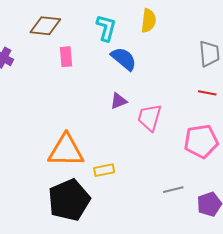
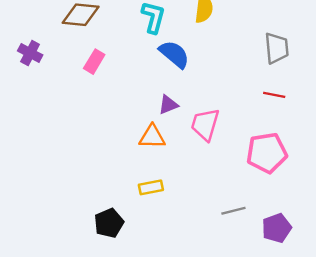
pink rectangle: (66, 57) -> (94, 62), moved, turned 36
orange triangle: (66, 151) -> (152, 137), moved, size x0.6
black pentagon: (69, 200) -> (109, 223), size x0.6

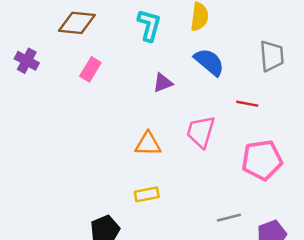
blue semicircle: (174, 54) -> (209, 62), moved
red line: (274, 95) -> (247, 104), moved
purple triangle: (168, 105) -> (163, 83), moved

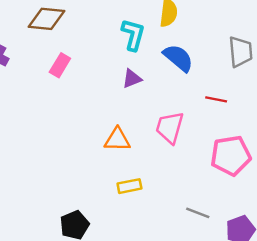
cyan L-shape: (149, 25) -> (133, 35), moved
yellow rectangle: (147, 194) -> (129, 186), moved
gray line: (229, 218) -> (198, 213), turned 35

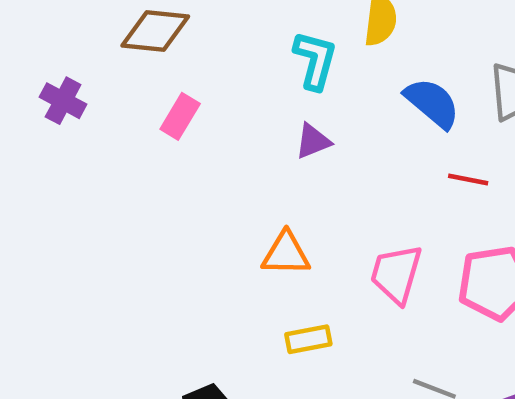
blue semicircle: (178, 58) -> (432, 103), moved
pink trapezoid: (170, 127) -> (396, 274), moved

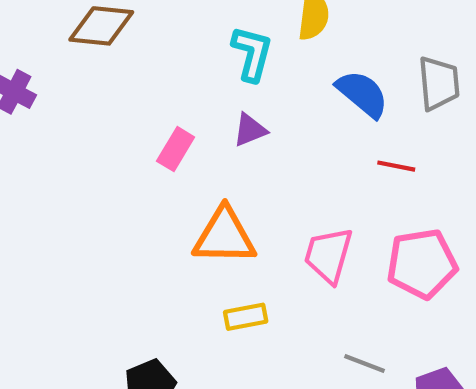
pink rectangle: (180, 116) -> (176, 149), moved
orange triangle: (286, 254) -> (224, 236), size x1.4

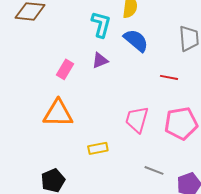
blue semicircle: (362, 94) -> (136, 40), moved
orange triangle: (224, 236) -> (58, 113), moved

